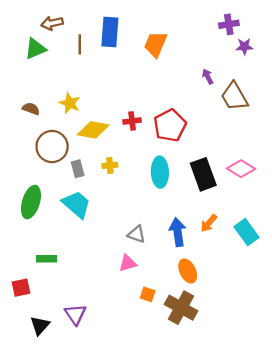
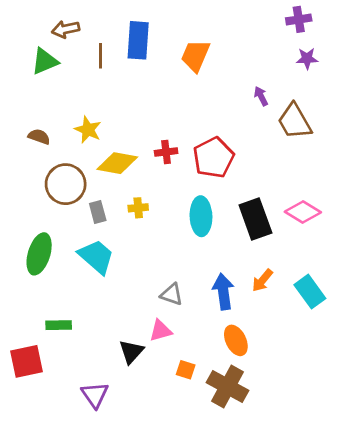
purple cross: (229, 24) -> (299, 19), moved
red square: (21, 288) -> (27, 361), size x1.4
black triangle: (40, 325) -> (131, 352), moved

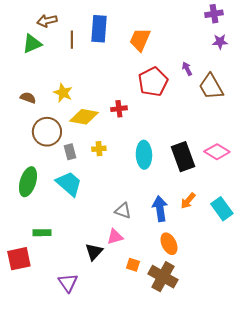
red pentagon: (214, 158) -> (153, 82), moved

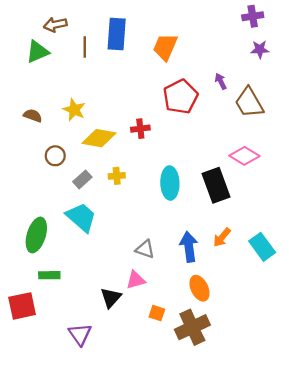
brown circle: (47, 132) -> (55, 156), size x0.6
gray rectangle: (70, 152) -> (82, 179), turned 63
pink diamond: (217, 152) -> (244, 156), moved
green ellipse: (28, 182) -> (36, 235), moved
brown cross: (163, 277) -> (192, 327), turned 36

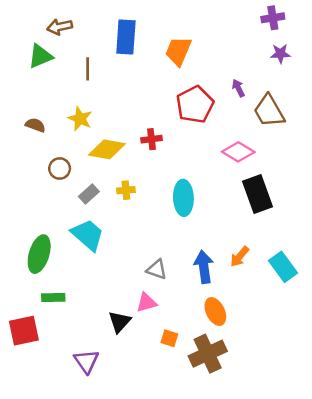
brown line: (85, 47) -> (88, 69), moved
pink diamond: (244, 156) -> (238, 152), moved
black rectangle: (216, 185) -> (257, 194), moved

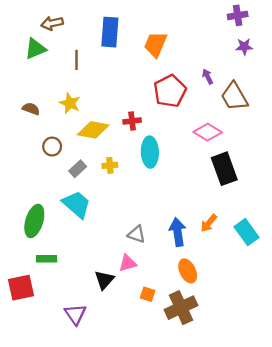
cyan ellipse: (183, 198) -> (150, 152), moved

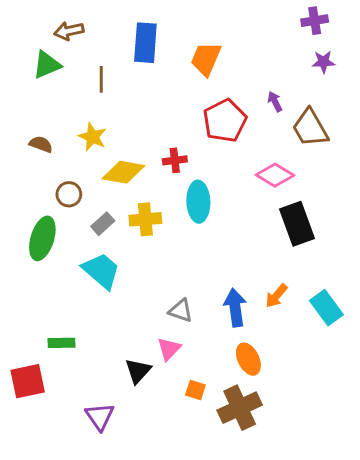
yellow cross: (110, 165) -> (145, 219), size x1.5
green ellipse: (34, 221) -> (42, 238), moved
pink triangle: (128, 263) -> (169, 349), turned -30

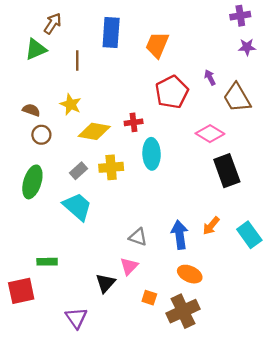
brown arrow: (69, 31) -> (53, 23), turned 135
brown circle: (69, 194) -> (41, 135), moved
orange ellipse: (248, 359) -> (190, 274), turned -40

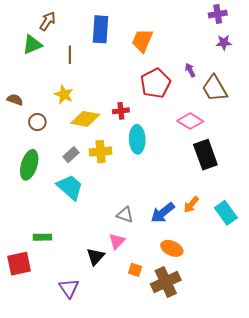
brown semicircle: (31, 110) -> (15, 100), moved
blue arrow: (180, 235) -> (163, 213), turned -120

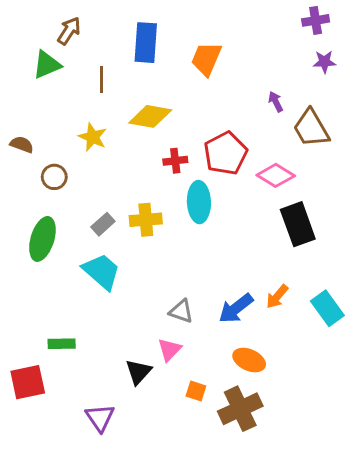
red pentagon: (156, 83) -> (225, 153), moved
yellow diamond: (85, 119) -> (150, 116), moved

